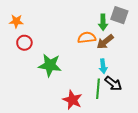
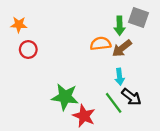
green star: (50, 65) -> (65, 97), moved
green line: (98, 89) -> (114, 103), turned -42

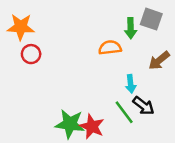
orange star: (19, 25) -> (21, 27), size x1.5
brown arrow: (122, 48) -> (159, 61), moved
green star: (65, 97) -> (70, 124), moved

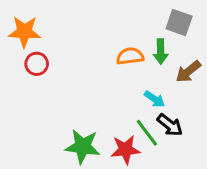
green arrow: (131, 28) -> (161, 52), moved
cyan arrow: (131, 84) -> (155, 99), turned -48
red star: (92, 126) -> (125, 150), moved, turned -30

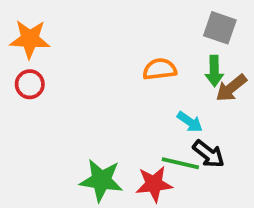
green arrow: (161, 52) -> (214, 71), moved
red circle: (37, 64) -> (30, 84), moved
green line: (147, 133) -> (180, 163), turned -40

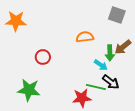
green arrow: (214, 71) -> (110, 53), moved
red circle: (30, 84) -> (43, 57), moved
green star: (101, 180) -> (29, 90), moved

